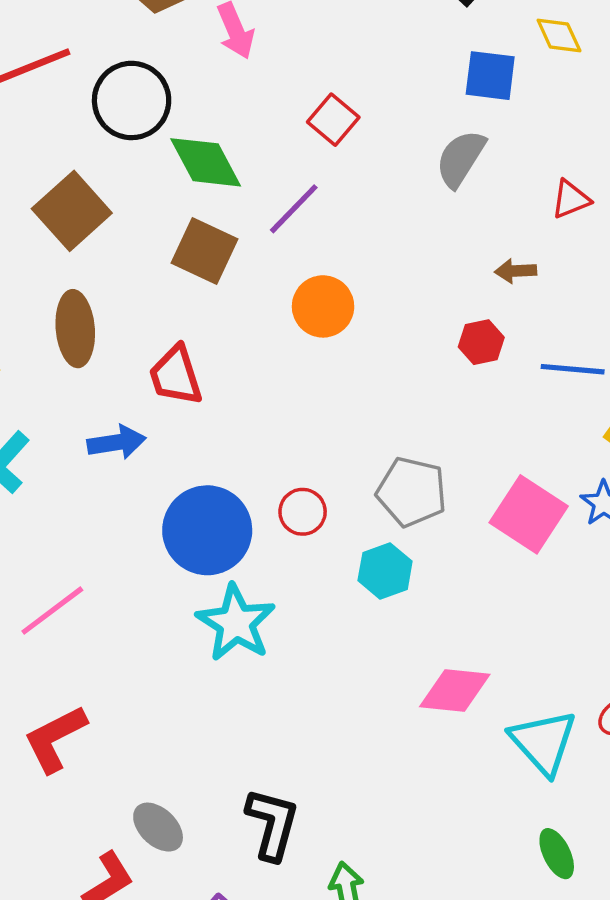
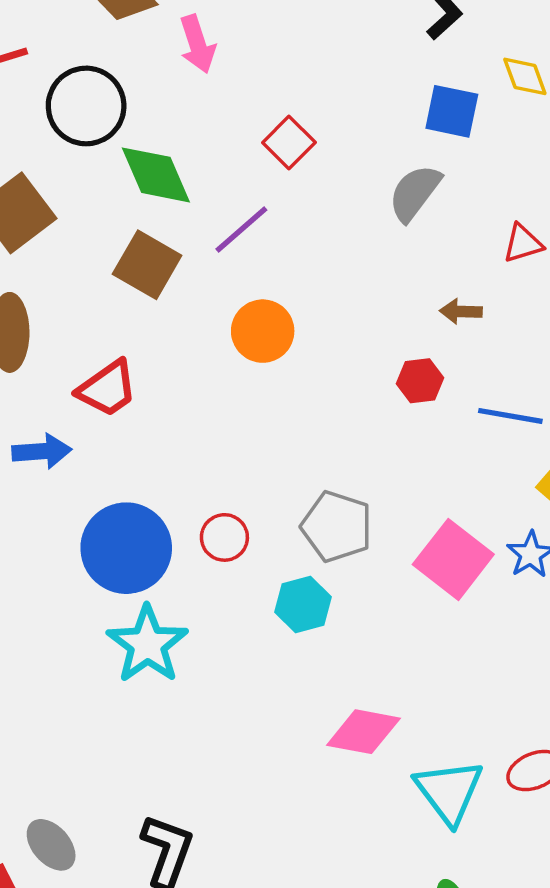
red trapezoid: (176, 376) -> (107, 389), turned -112

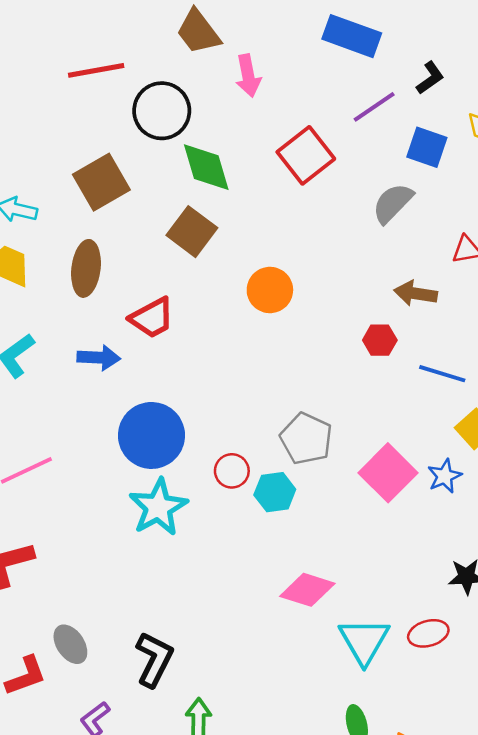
red square: (289, 143) -> (306, 155), size x1.5
purple line: (241, 230) -> (374, 107), moved
brown arrow: (461, 311) -> (416, 293), size x1.4
red circle: (224, 537) -> (232, 471), moved

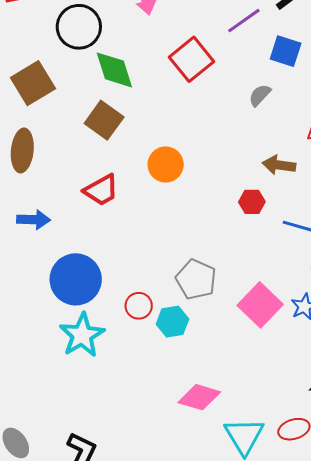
gray semicircle: (393, 203) -> (260, 95), size x0.7
red trapezoid: (152, 318) -> (101, 190), moved

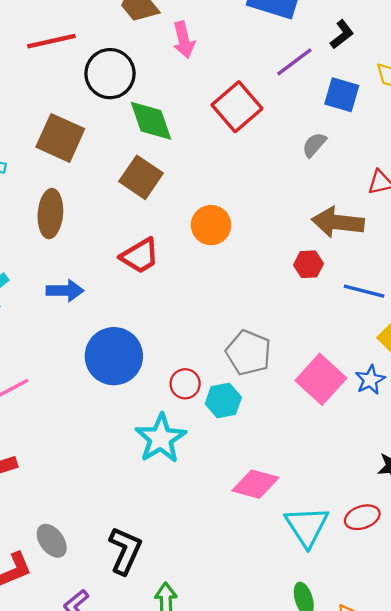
brown square: (33, 83) -> (60, 138), turned -33
brown arrow: (279, 165) -> (338, 222), size x1.4
cyan star: (82, 335) -> (161, 438), moved

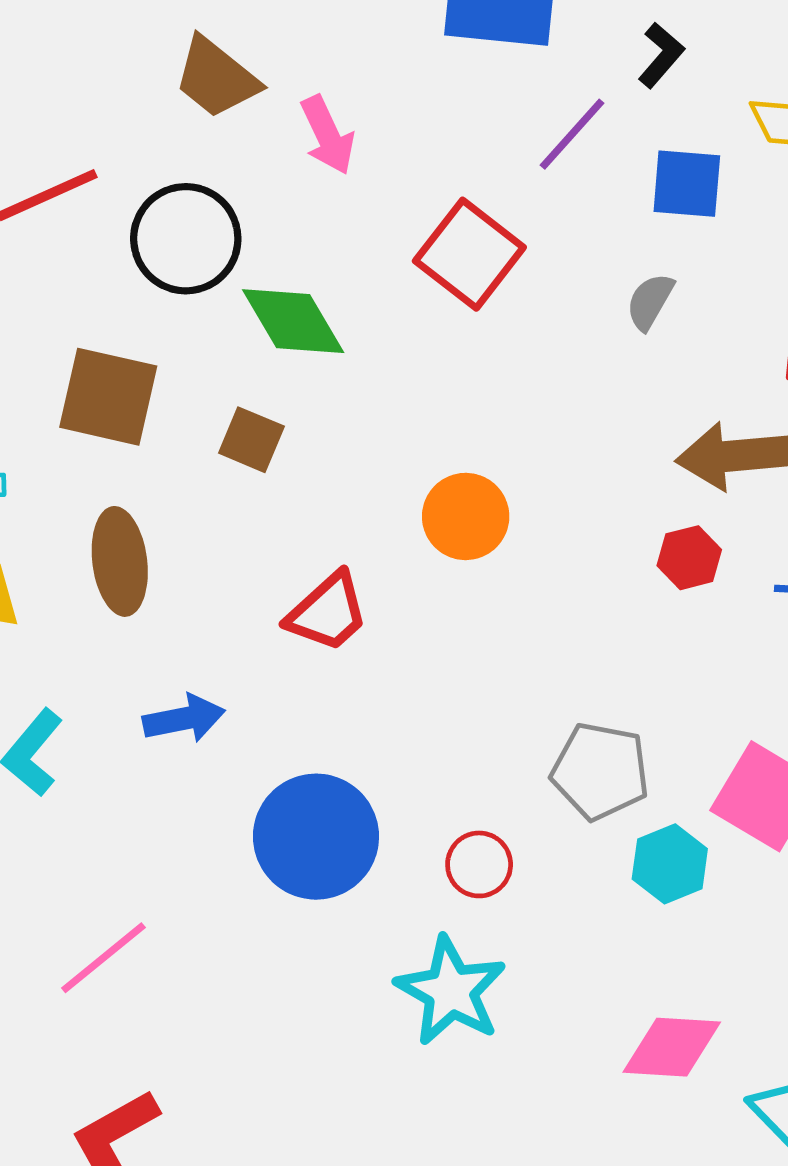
brown square: (141, 177) -> (251, 440), moved, size x0.7
cyan hexagon: (223, 401) -> (670, 864), moved

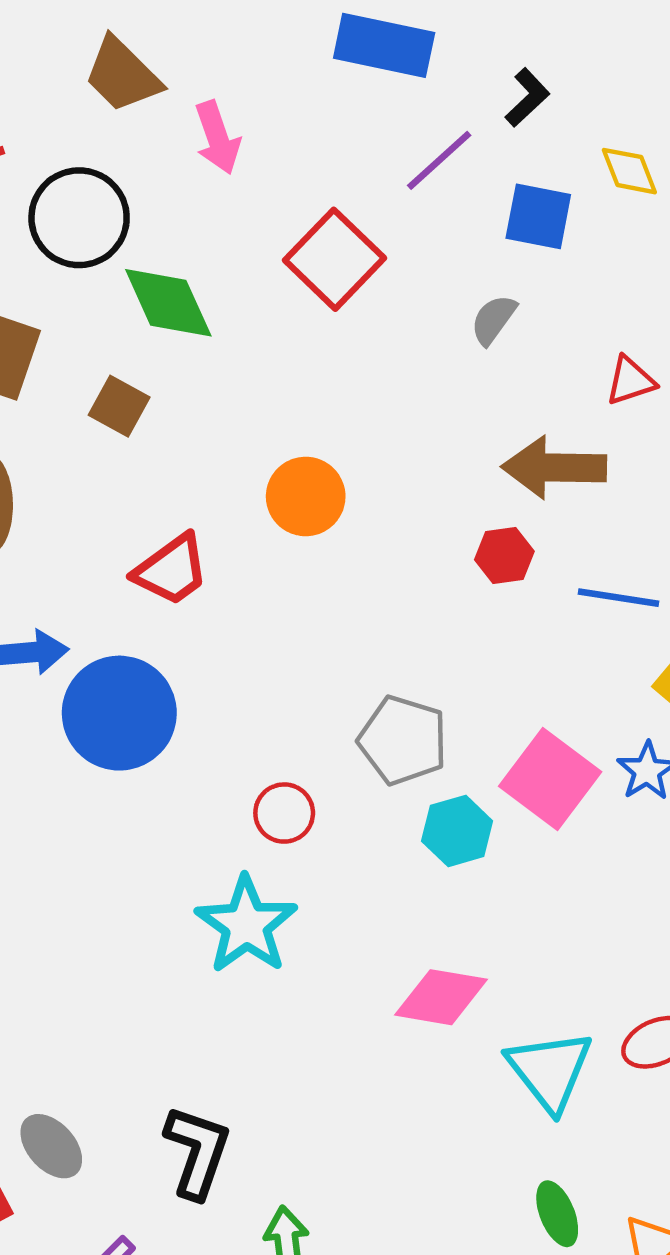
blue circle: (316, 837) -> (119, 713), moved

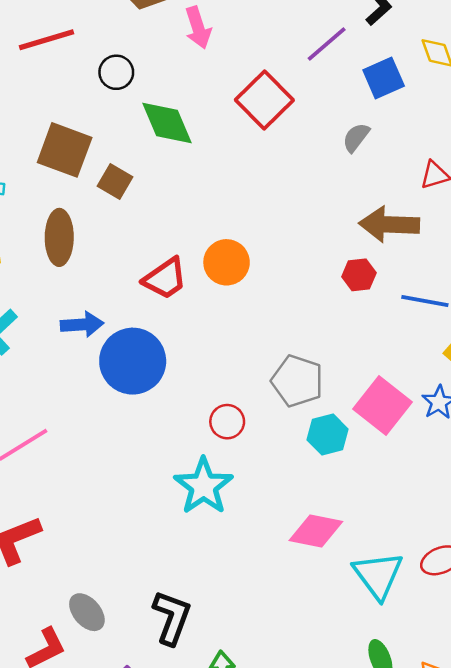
blue square: (538, 216) -> (384, 78), turned -36
black circle: (79, 218) -> (116, 72), size x0.6
brown square: (119, 406) -> (115, 181), moved
orange circle: (306, 496) -> (227, 262), moved

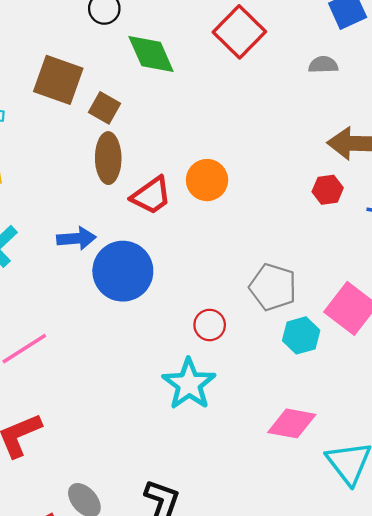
gray semicircle: (356, 137) -> (323, 65), turned 52
brown ellipse: (59, 237) -> (108, 158), moved

